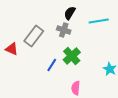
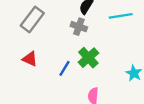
gray rectangle: (34, 36) -> (32, 19), moved
red triangle: (12, 49) -> (30, 59), moved

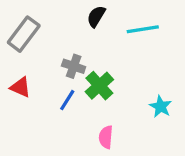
gray cross: (79, 27) -> (74, 66), moved

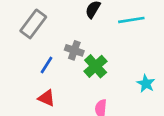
red triangle: (21, 87) -> (47, 98), moved
blue line: (67, 100) -> (47, 65), moved

